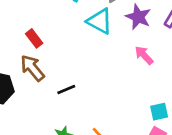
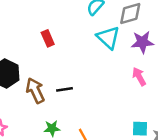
purple star: (138, 17) -> (142, 42), turned 30
brown arrow: (32, 68) -> (35, 91), moved

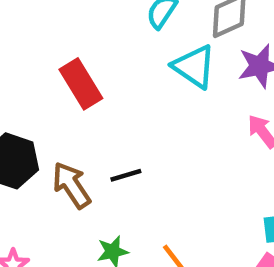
red rectangle: (48, 38) -> (81, 84), size x1.5

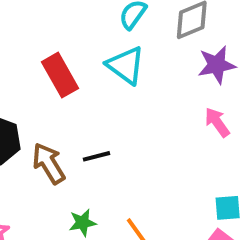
cyan triangle: (194, 67) -> (126, 65), moved

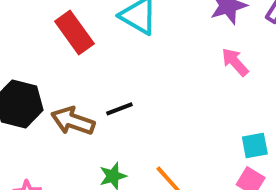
brown arrow: (49, 163) -> (73, 121), turned -33

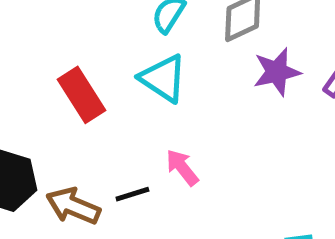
pink arrow: (235, 62) -> (182, 167), moved

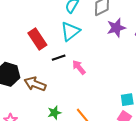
cyan triangle: (163, 78) -> (70, 31), turned 50
black line: (132, 194) -> (59, 58), moved

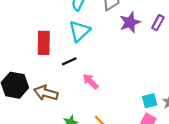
red rectangle: (37, 39) -> (44, 43), turned 40
pink arrow: (79, 67) -> (90, 81), moved

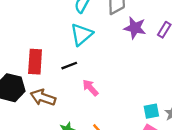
purple star: (130, 22) -> (135, 28), turned 30
red rectangle: (44, 43) -> (35, 62), moved

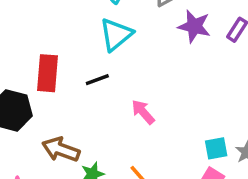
pink arrow: (90, 88) -> (143, 112), moved
brown arrow: (43, 98) -> (61, 149), moved

